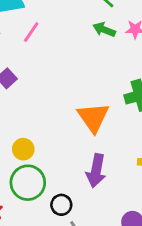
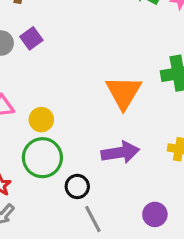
purple arrow: (96, 171) -> (120, 152), turned -116

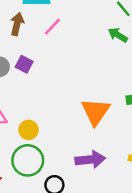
purple square: (31, 38) -> (24, 64), turned -30

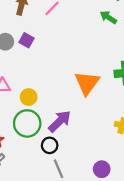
purple arrow: (90, 160) -> (60, 121), moved, turned -40

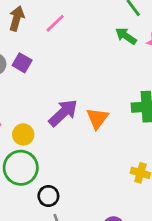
orange triangle: (87, 83) -> (97, 118), size x0.7
purple arrow: (60, 121) -> (63, 113), moved

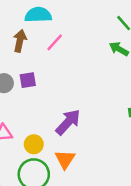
purple square: (22, 63) -> (28, 80), turned -35
orange triangle: (97, 118) -> (65, 159), moved

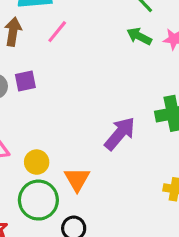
purple arrow: (68, 122) -> (120, 134), moved

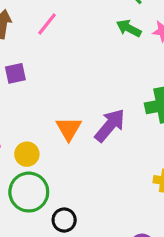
orange triangle: (77, 179) -> (69, 129), moved

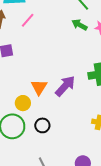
yellow circle: (27, 154) -> (23, 103), moved
black circle: (64, 220) -> (42, 125), moved

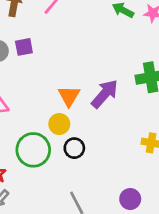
yellow circle: (23, 103) -> (59, 124), moved

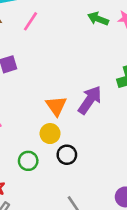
green circle: (33, 150) -> (28, 161), size x0.6

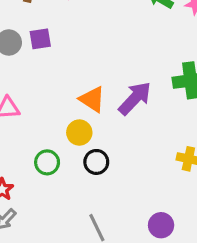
orange triangle: (56, 106) -> (92, 99), turned -30

